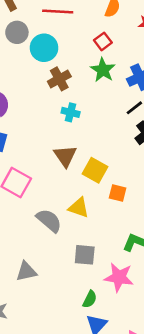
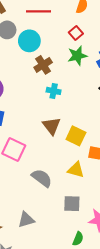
green star: (103, 70) -> (77, 56), turned 30
yellow triangle: (79, 208) -> (76, 170), moved

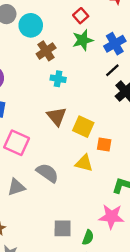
gray square: (72, 204) -> (63, 228), moved
gray triangle: (26, 220) -> (16, 187), moved

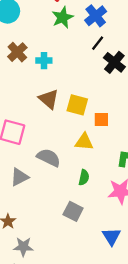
brown cross: (46, 51) -> (17, 52), moved
gray square: (63, 228) -> (73, 211), turned 36
green semicircle: (88, 237) -> (84, 177), moved

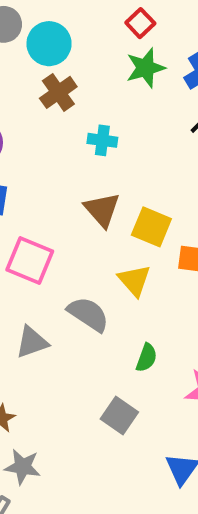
brown cross: (17, 52) -> (58, 92), moved
yellow triangle: (84, 142) -> (134, 280), moved, turned 36

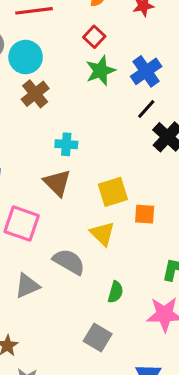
cyan cross: (102, 140) -> (66, 144), moved
brown triangle: (102, 210) -> (57, 183), moved
yellow square: (151, 227) -> (113, 192), turned -36

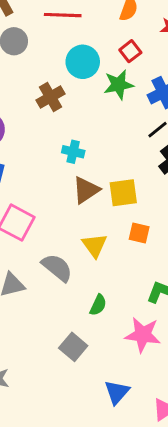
red square: (94, 37) -> (130, 51), moved
cyan circle: (26, 57) -> (83, 62), moved
brown triangle: (57, 183) -> (86, 190), moved, turned 32
yellow square: (113, 192) -> (123, 193), moved

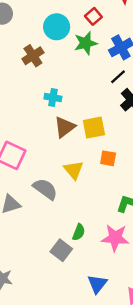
green semicircle: (98, 305) -> (79, 232), moved

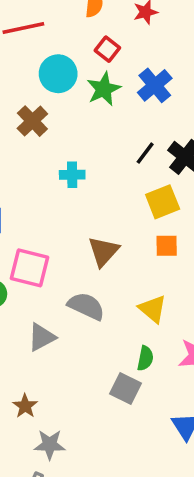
black line: (118, 77) -> (145, 153), moved
brown triangle: (65, 127) -> (103, 251), moved
yellow square: (94, 128) -> (163, 202), moved
yellow triangle: (74, 170) -> (153, 309), moved

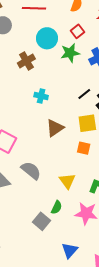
brown triangle: (103, 251) -> (55, 128), moved

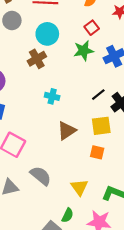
cyan circle: (47, 38) -> (47, 34), moved

